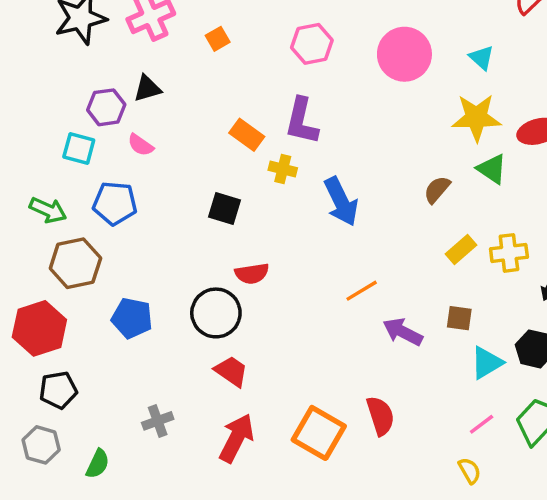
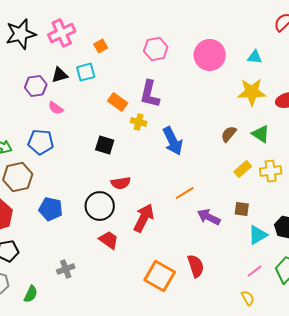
cyan triangle: (482, 58) -> (255, 57), turned -35
cyan square: (79, 148) -> (86, 72), moved, turned -30
green triangle: (492, 169) -> (261, 134), moved
red arrow: (236, 438) -> (144, 218), moved

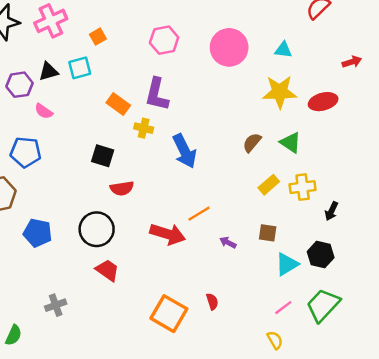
red semicircle: (121, 183) -> (122, 188), moved
purple arrow: (209, 217) -> (228, 242), size x0.6
red arrow: (144, 218) -> (168, 234), moved, turned 80
red semicircle: (196, 266) -> (212, 302), size x0.6

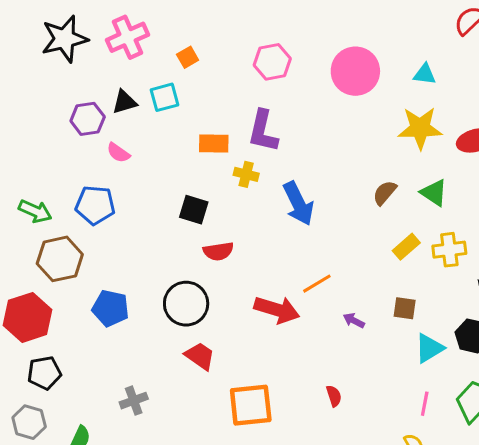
orange rectangle: (118, 104) -> (214, 143), turned -35
pink line: (283, 308) -> (425, 404), turned -42
orange square: (169, 314) -> (251, 405), moved, turned -36

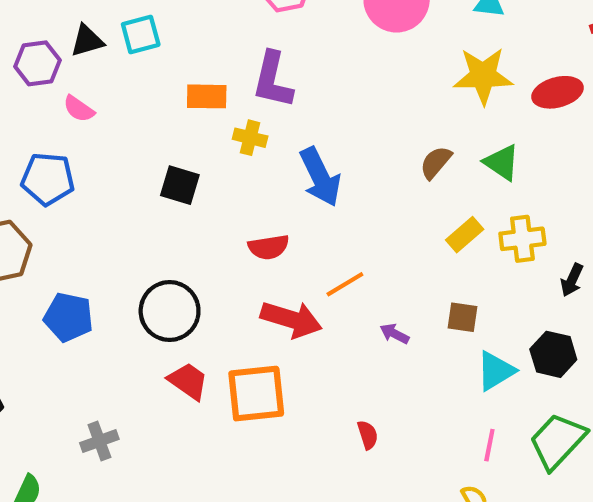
red semicircle: (218, 251) -> (269, 247), moved
orange square: (251, 405) -> (256, 394), moved

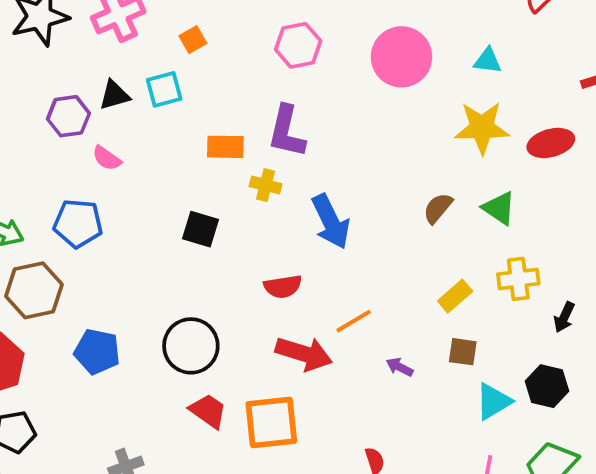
yellow rectangle: (465, 235) -> (455, 296), moved

